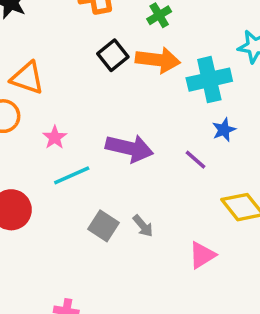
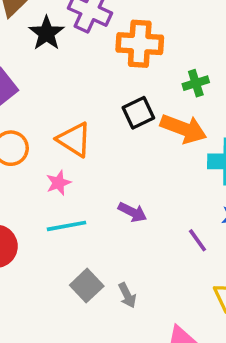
orange triangle: (27, 78) -> (74, 140), moved
purple arrow: (129, 148) -> (132, 212), size x0.6

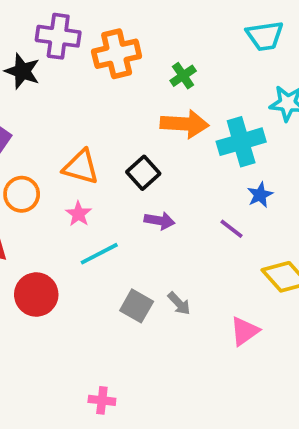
black square: (138, 113) -> (143, 173), moved

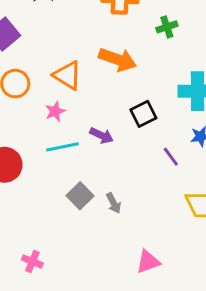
orange arrow: (185, 124) -> (118, 59), moved
black square: (143, 173) -> (143, 114), moved
purple arrow: (160, 221) -> (102, 135), moved
pink triangle: (245, 331) -> (148, 262), moved

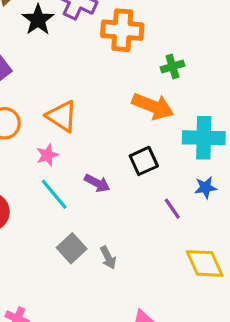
orange arrow: (118, 59) -> (153, 106), moved
cyan line: (63, 147) -> (54, 194), turned 60

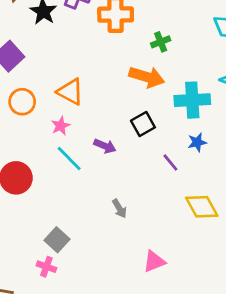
gray square: (72, 248) -> (57, 240), moved

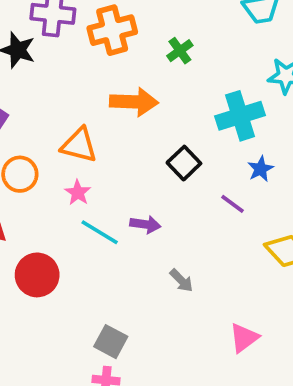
orange arrow: (147, 77) -> (134, 102), moved
purple arrow: (105, 146) -> (145, 224), moved

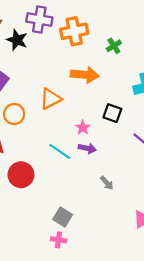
orange triangle: (79, 145) -> (50, 99), turned -45
black square: (184, 163) -> (112, 113), turned -30
pink star: (78, 193) -> (83, 128), moved

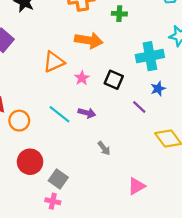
green cross: (114, 46) -> (119, 14), turned 32
orange circle: (14, 114) -> (19, 121), moved
pink star: (83, 128) -> (82, 78), moved
red circle: (21, 175) -> (30, 162), moved

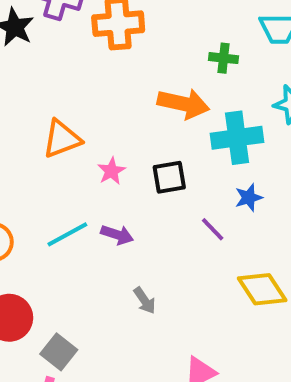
green cross: (119, 14) -> (224, 58), moved
orange arrow: (89, 40) -> (183, 104), moved
black square: (114, 80) -> (169, 177), turned -36
cyan line: (60, 114) -> (67, 234), turned -70

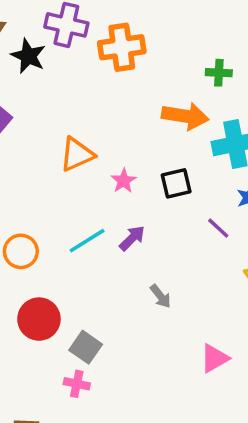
purple arrow: (117, 235) -> (132, 238), turned -60

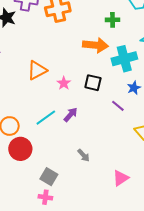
black square: (176, 183) -> (93, 83), turned 30
gray arrow: (161, 296) -> (84, 155), moved
red circle: (39, 319) -> (20, 149), moved

